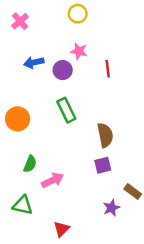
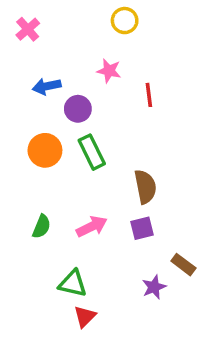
yellow circle: (78, 14) -> (125, 21), moved
purple circle: (63, 70) -> (78, 109), moved
orange circle: (18, 119) -> (45, 150), moved
pink arrow: (53, 180) -> (92, 226), moved
green triangle: (23, 205) -> (73, 284), moved

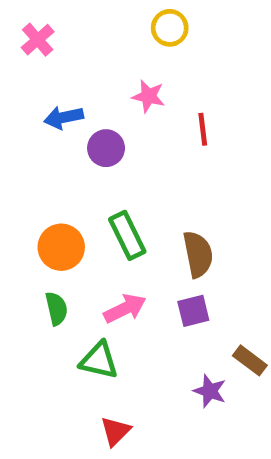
orange circle: (45, 150) -> (61, 247), moved
green rectangle: (92, 152) -> (127, 235), moved
green semicircle: (42, 226) -> (56, 309), turned -35
green triangle: (73, 284) -> (99, 360), moved
purple star: (154, 287) -> (210, 391), turned -30

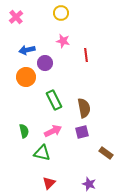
yellow circle: (170, 28) -> (61, 13), moved
orange circle: (61, 247) -> (26, 77), moved
purple star: (210, 391) -> (89, 184), moved

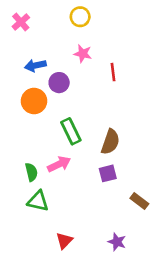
brown semicircle: (84, 108) -> (110, 142), turned 30
pink arrow: (53, 131) -> (59, 164), moved
green triangle: (42, 153) -> (38, 201), moved

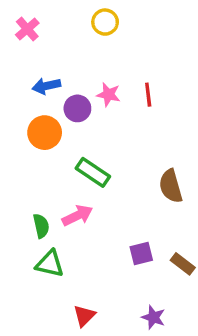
pink star: (83, 54) -> (109, 95), moved
green rectangle: (71, 131) -> (93, 172), turned -30
brown semicircle: (110, 142) -> (171, 186), moved, turned 145
purple square: (108, 173) -> (141, 254), moved

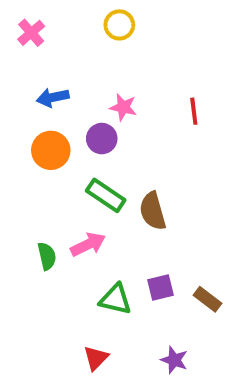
red line: (148, 95) -> (194, 111), moved
purple circle: (77, 108) -> (102, 139), moved
brown semicircle: (171, 186) -> (153, 211), moved
green triangle: (50, 264) -> (115, 299), moved

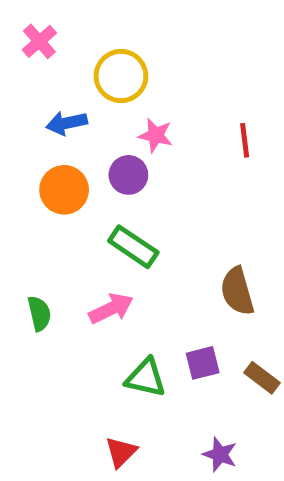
yellow circle: (119, 25) -> (121, 76), moved, size x1.4
brown semicircle: (153, 211) -> (237, 291), moved
green semicircle: (47, 256) -> (39, 313), moved

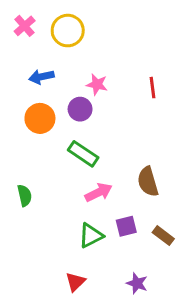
yellow circle: (121, 76) -> (68, 31), moved
pink arrow: (111, 309) -> (99, 192), moved
green triangle: (146, 378) -> (91, 236), turned -40

